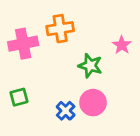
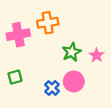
pink star: (122, 45) -> (97, 55), moved
green star: (90, 66) -> (72, 52), turned 30

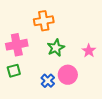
pink cross: (18, 35) -> (17, 45), moved
green star: (72, 52) -> (56, 48), moved

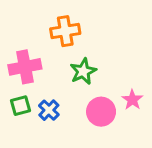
pink star: (89, 51) -> (132, 100), moved
blue cross: (48, 81) -> (49, 110), moved

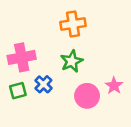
orange cross: (65, 31) -> (73, 24), moved
blue cross: (49, 110) -> (43, 84), moved

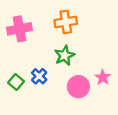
pink cross: (22, 57) -> (19, 29), moved
green square: (18, 91) -> (16, 82), turned -35

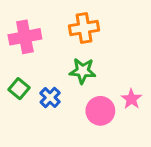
green star: (65, 55) -> (83, 71), turned 30
green square: (16, 82) -> (19, 89), moved

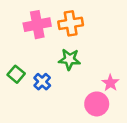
pink cross: (25, 37) -> (37, 25), moved
pink circle: (100, 111) -> (97, 104), moved

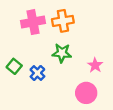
pink star: (110, 83) -> (95, 65), moved

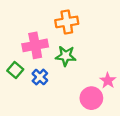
pink cross: (33, 22) -> (35, 45), moved
pink star: (95, 65) -> (108, 81), moved

